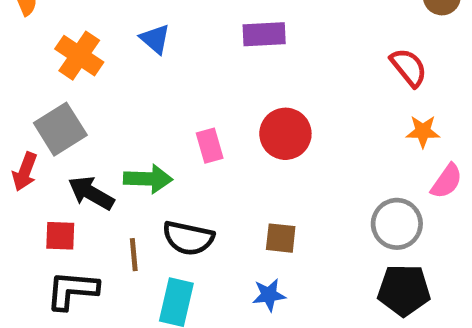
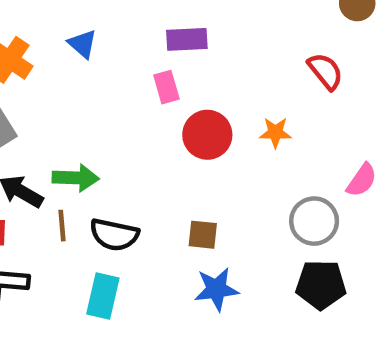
orange star: (423, 131) -> (275, 132), moved
pink rectangle: (210, 146) -> (166, 87), moved
brown line: (134, 255) -> (62, 226), moved
blue star: (269, 295) -> (216, 289), moved, size x1.4

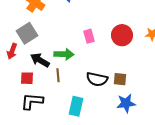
pink rectangle: (166, 87) -> (89, 36), moved
black semicircle: (114, 235) -> (97, 79), moved

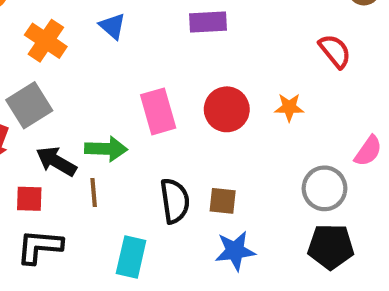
pink rectangle: (89, 36) -> (158, 111), size x1.5
black semicircle: (97, 79) -> (175, 201), turned -110

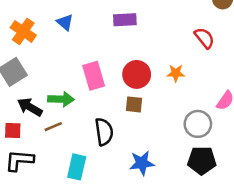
brown line: (94, 193) -> (53, 127), turned 72
brown square: (223, 201) -> (134, 104), moved

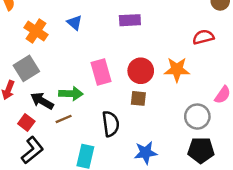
red semicircle: (204, 38) -> (203, 37), turned -65
orange star: (176, 73) -> (177, 70), size x1.5
red square: (13, 130) -> (26, 123), turned 35
black L-shape: (19, 160) -> (32, 150), turned 136

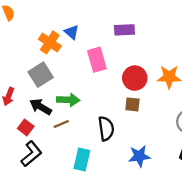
orange cross: (36, 31) -> (50, 42), moved
gray square: (26, 68) -> (41, 75), moved
pink rectangle: (101, 72) -> (97, 60), moved

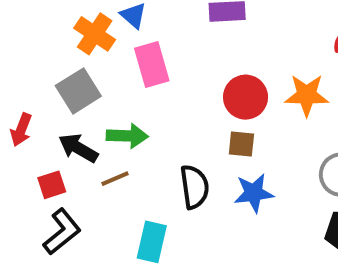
pink rectangle: (97, 60) -> (152, 64), moved
red square: (26, 127) -> (52, 185), turned 35
blue star: (139, 156) -> (254, 193), moved

